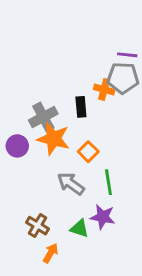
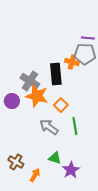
black rectangle: (81, 107) -> (56, 74), size x1.5
gray cross: (43, 117) -> (30, 81), turned -30
purple star: (103, 217) -> (71, 170), moved, turned 30
brown cross: (38, 226) -> (16, 162), moved

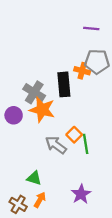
purple line: (88, 38) -> (91, 28), moved
orange square: (61, 105) -> (74, 135), moved
green triangle: (55, 158) -> (34, 178), moved
brown cross: (16, 162) -> (18, 204), moved

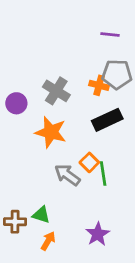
black rectangle: (64, 84) -> (107, 120), moved, turned 70
gray cross: (34, 92) -> (56, 91), moved
purple circle: (14, 115) -> (16, 103), moved
brown cross: (18, 204) -> (15, 222), moved, turned -30

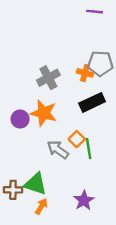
purple line: (110, 34) -> (94, 12), moved
gray cross: (56, 91) -> (48, 78), turned 30
purple circle: (16, 103) -> (20, 119), moved
green triangle: (41, 215) -> (35, 184), size x1.5

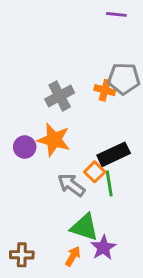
black rectangle: (92, 102) -> (114, 154), moved
green triangle: (35, 184) -> (84, 227), moved
brown cross: (13, 190) -> (22, 255), moved
orange arrow: (41, 206) -> (73, 256), moved

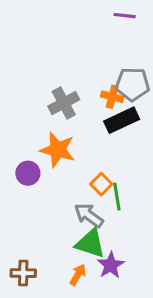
purple circle: (25, 147) -> (28, 173), moved
black rectangle: (114, 154) -> (122, 120), moved
gray arrow: (71, 185) -> (89, 215), moved

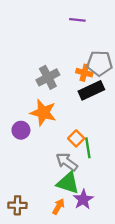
purple line: (125, 16) -> (77, 20), moved

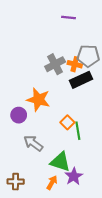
gray cross: (48, 77) -> (55, 64), moved
gray arrow: (67, 162) -> (33, 143), moved

